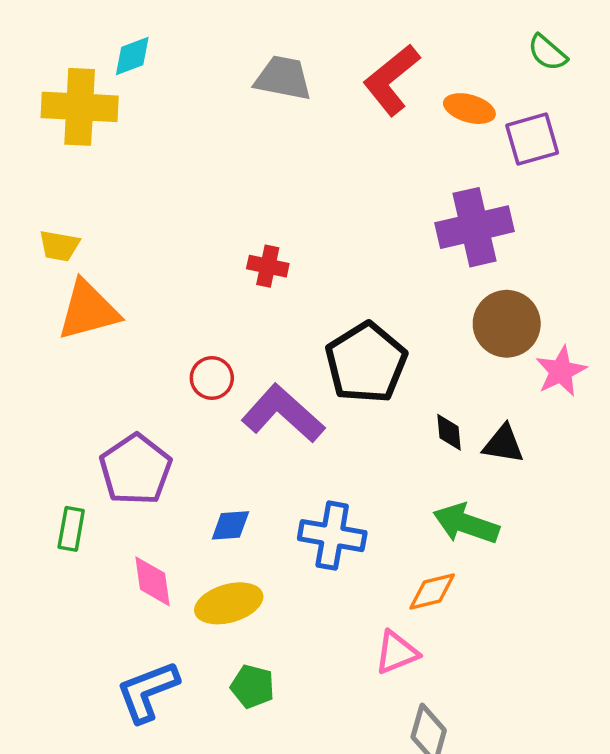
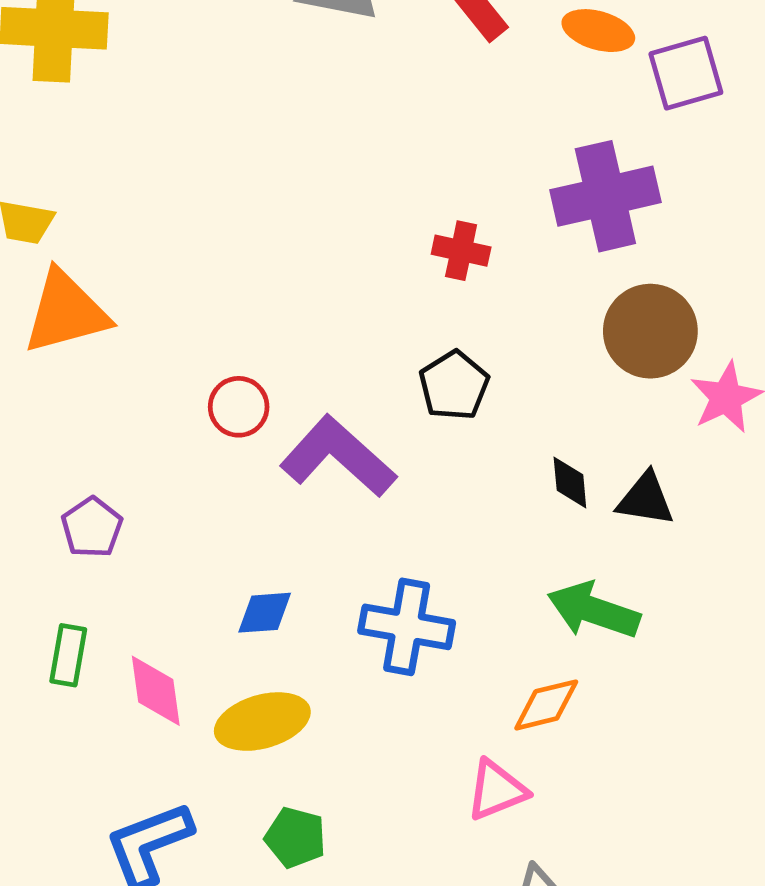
red cross: (268, 266) -> (461, 251), moved
black pentagon: (366, 363) -> (454, 385), size x0.6
purple pentagon: (136, 469) -> (92, 527), moved, size x0.6
green rectangle: (71, 529) -> (68, 655), moved

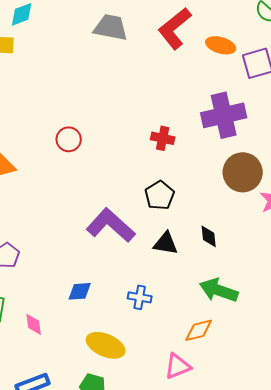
red circle: (239, 407) -> (69, 139), moved
black triangle: (646, 499) -> (166, 243), moved
blue cross: (407, 627) -> (140, 297), size x0.6
pink diamond: (156, 691) -> (34, 324), size x0.7
yellow ellipse: (262, 722) -> (106, 345), moved, turned 39

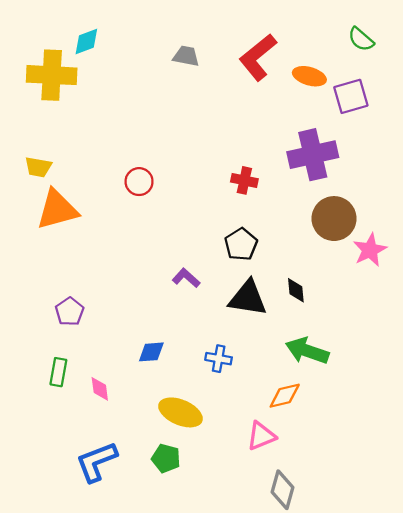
gray trapezoid: (111, 27) -> (186, 56), size x0.7
purple L-shape: (111, 225) -> (186, 278), size x0.5
black triangle: (166, 243) -> (248, 298), size x1.4

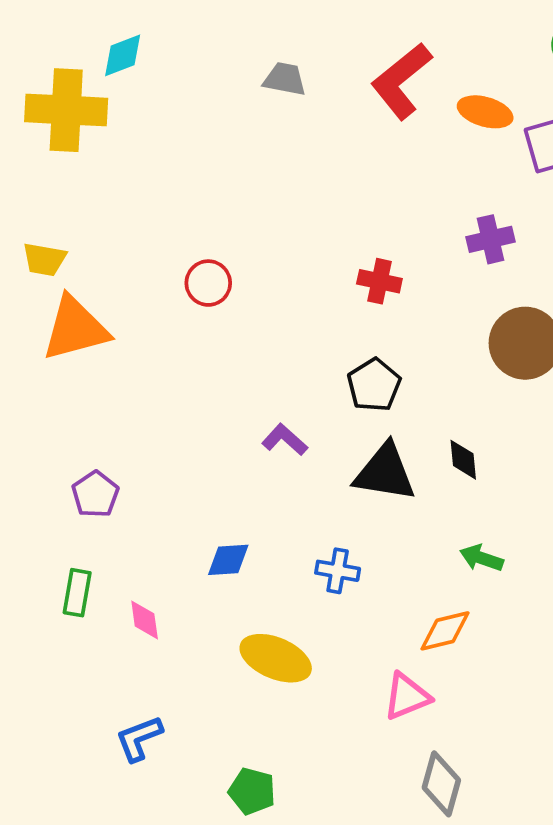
purple cross: (313, 155) -> (491, 239), size x0.6
green arrow: (307, 351) -> (481, 558), size x0.6
green pentagon: (166, 458) -> (252, 791), moved
blue L-shape: (96, 462) -> (139, 738), size x0.7

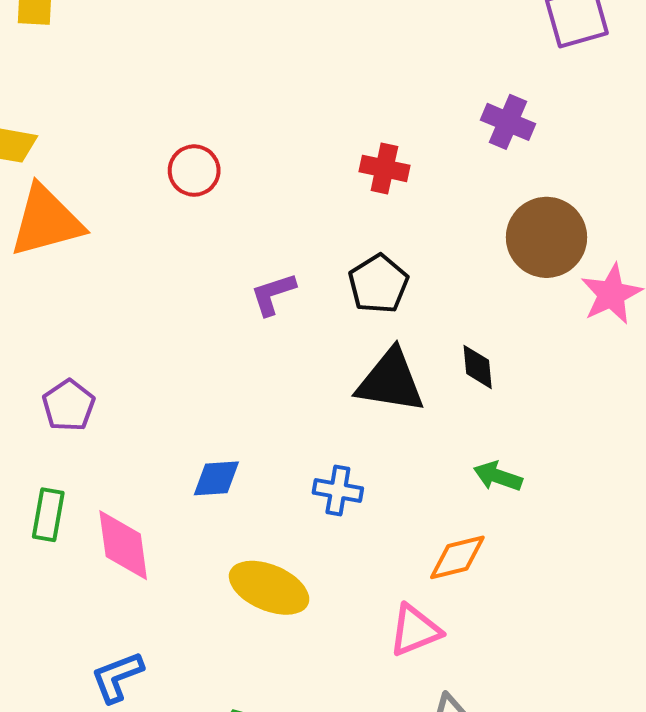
purple cross: (491, 239) -> (508, 122), turned 36
purple L-shape: (285, 440) -> (273, 294), moved, turned -60
pink diamond: (145, 620) -> (123, 545), size x1.6

